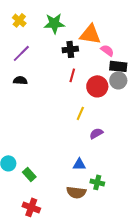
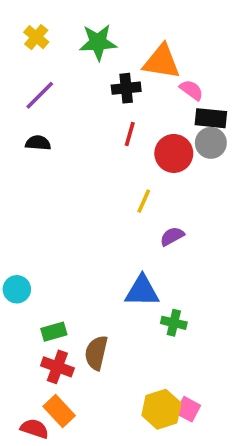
blue triangle: (79, 164) -> (142, 291), size x1.5
green rectangle: (29, 174) -> (54, 332), moved, turned -64
brown semicircle: (76, 192) -> (96, 353), moved, turned 96

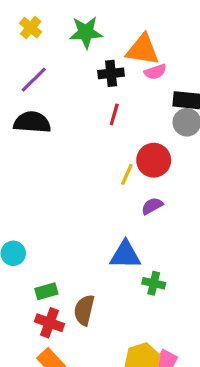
pink semicircle: (191, 90) -> (155, 72), moved, turned 125
black semicircle: (38, 143) -> (32, 122), size x1.6
red circle: (174, 153) -> (154, 160), moved

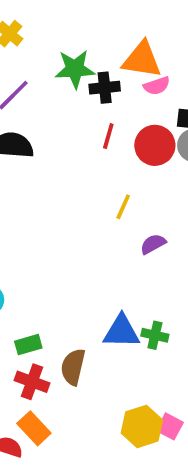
green star: (86, 32) -> (75, 69), moved
red circle: (154, 160) -> (155, 145), moved
blue triangle: (125, 255) -> (121, 331), moved

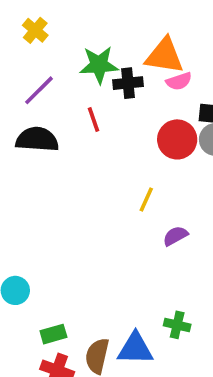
red line: (108, 136) -> (93, 119), moved, turned -35
blue triangle: (121, 331) -> (135, 349), moved

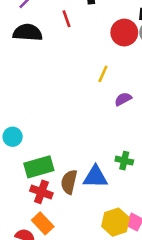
green rectangle: (53, 334) -> (39, 167), size x1.6

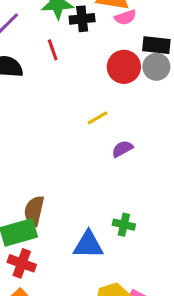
yellow line: (103, 74) -> (98, 118), turned 36
brown semicircle: (69, 182) -> (34, 211), moved

